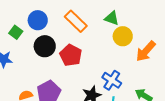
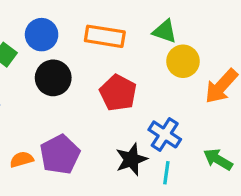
orange rectangle: (76, 21) -> (105, 36), turned -35
red pentagon: (71, 55) -> (118, 93), moved

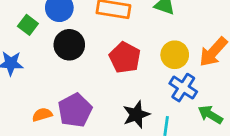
yellow circle: (183, 61) -> (175, 55), moved
blue cross: (165, 134) -> (183, 88), moved

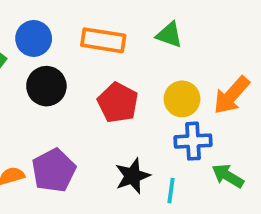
blue cross: (183, 88) -> (193, 141), turned -36

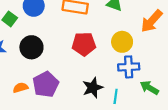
black circle: (46, 86) -> (31, 47), moved
orange arrow: (231, 95) -> (152, 21), moved
red pentagon: (118, 103) -> (84, 44), turned -30

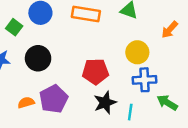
orange arrow: (152, 21) -> (170, 30), size x0.7
red pentagon: (84, 44) -> (95, 71), moved

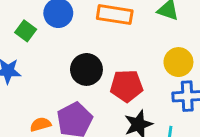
black circle: (38, 58) -> (86, 69), moved

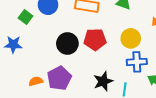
red pentagon: (127, 86) -> (95, 39), moved

